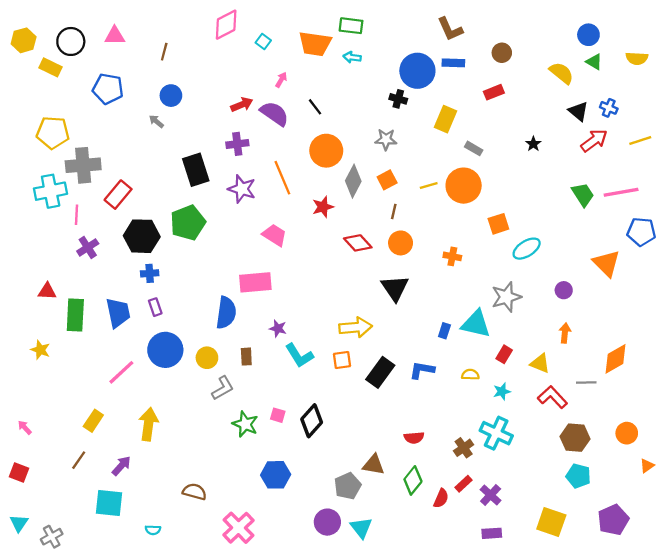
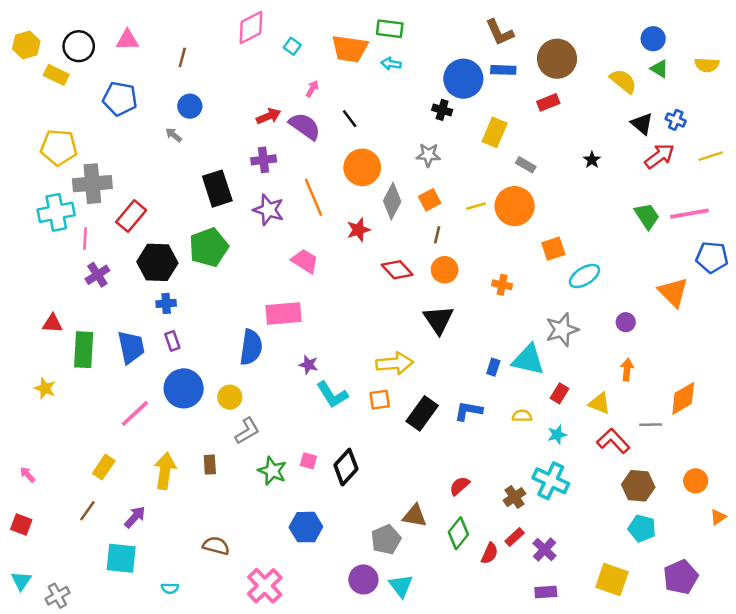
brown circle: (502, 53) -> (557, 59), size x1.8
brown rectangle: (246, 357) -> (210, 465), moved
red semicircle: (414, 438) -> (460, 486), turned 144

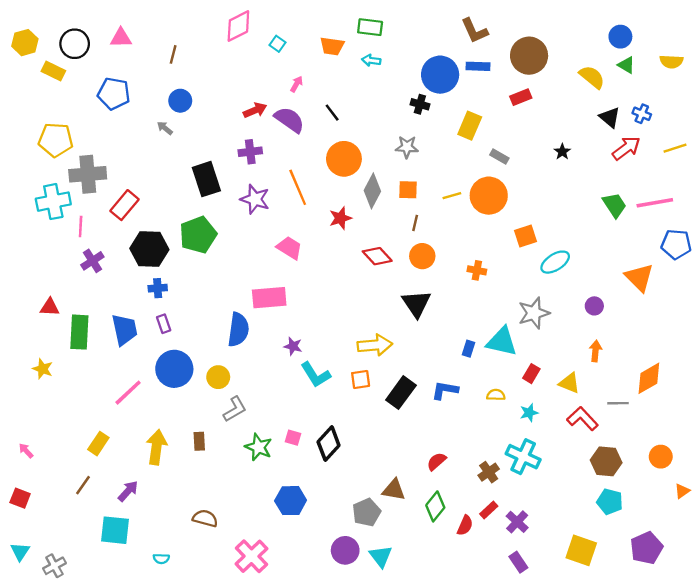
orange trapezoid: (350, 49) -> (332, 46), size x0.7
orange square: (430, 200) -> (408, 190), turned 30
purple rectangle: (546, 592) -> (518, 562), turned 60

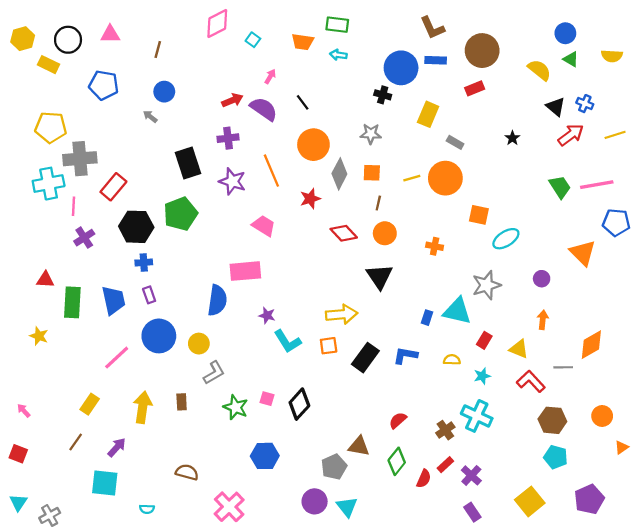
orange square: (525, 236) -> (479, 215), turned 30
yellow square: (581, 550) -> (530, 501), turned 32

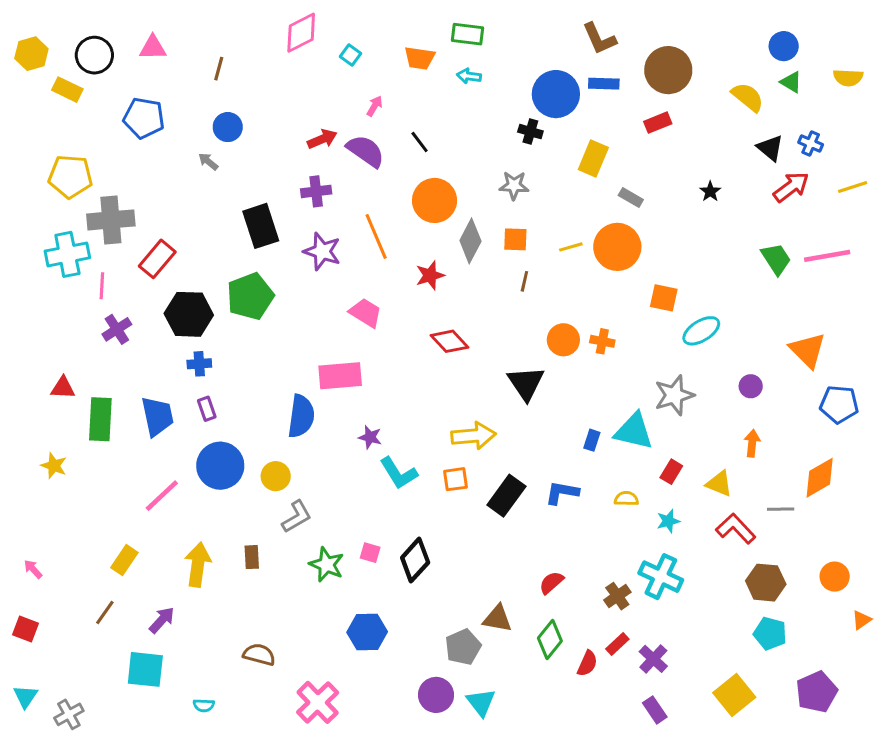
blue pentagon: (616, 222) -> (839, 404), moved
red diamond: (344, 233) -> (450, 341), moved
orange circle: (385, 233) -> (563, 340), moved

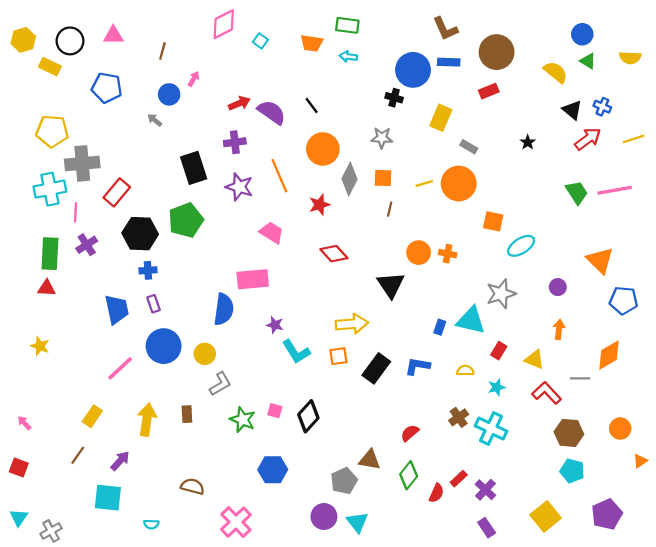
pink arrow: (375, 106) -> (194, 79), moved
green rectangle: (100, 419) -> (50, 254), moved
brown cross: (617, 596) -> (459, 417), moved

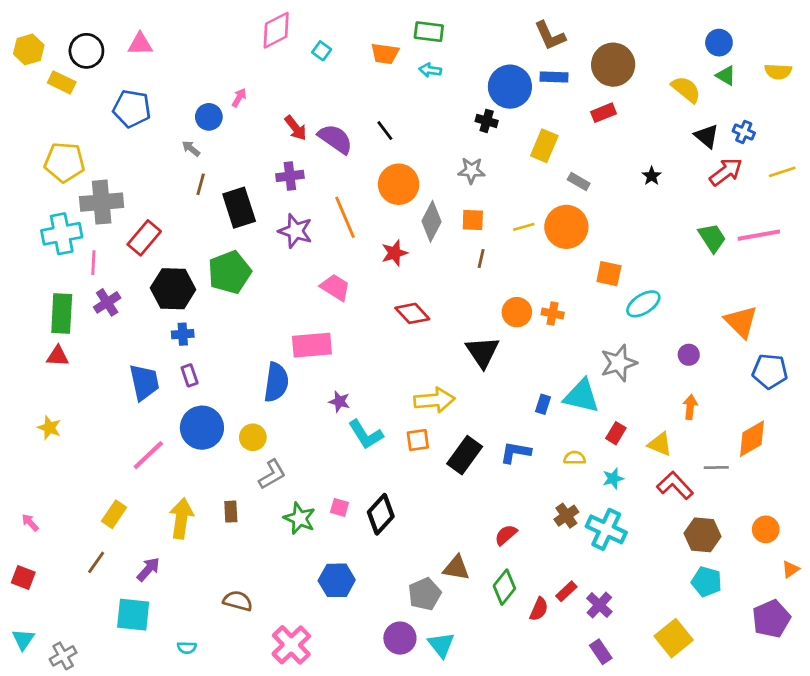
brown line: (162, 51) -> (201, 184), moved
red arrow: (239, 103) -> (295, 128), turned 75
purple pentagon: (607, 514) -> (771, 619), moved

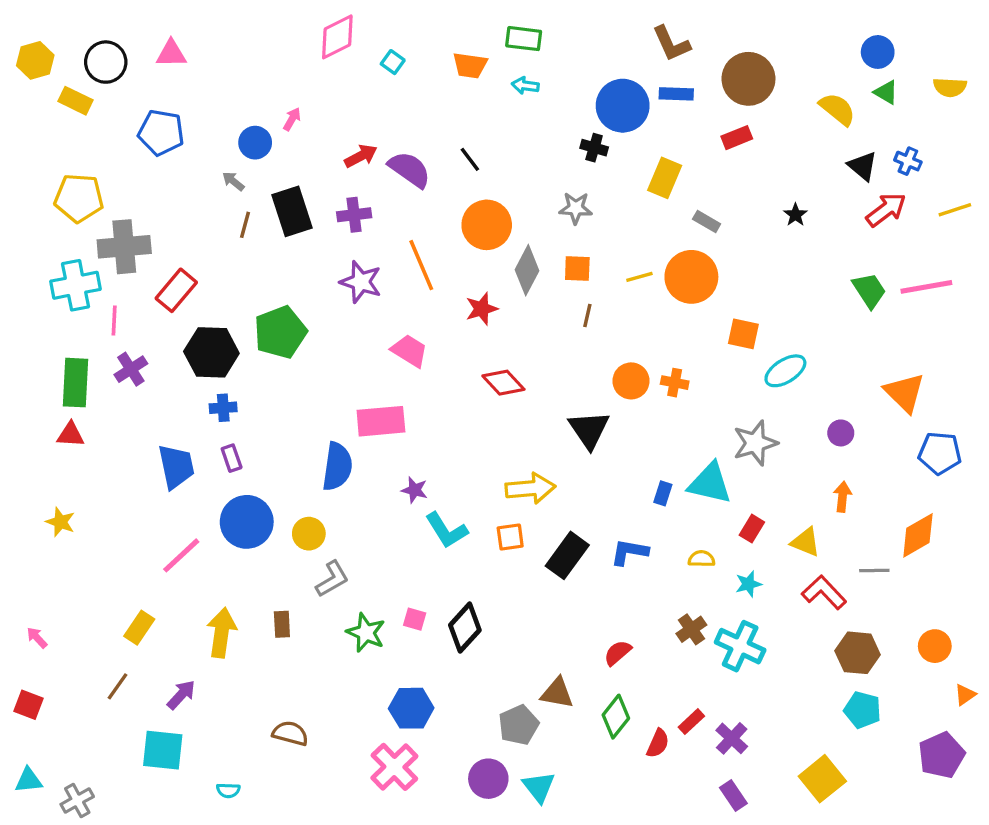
red arrow: (295, 128) -> (361, 156), turned -80
black rectangle: (239, 208) -> (292, 211), moved
cyan triangle: (23, 639) -> (29, 780), turned 50
pink cross: (291, 645) -> (394, 767), moved

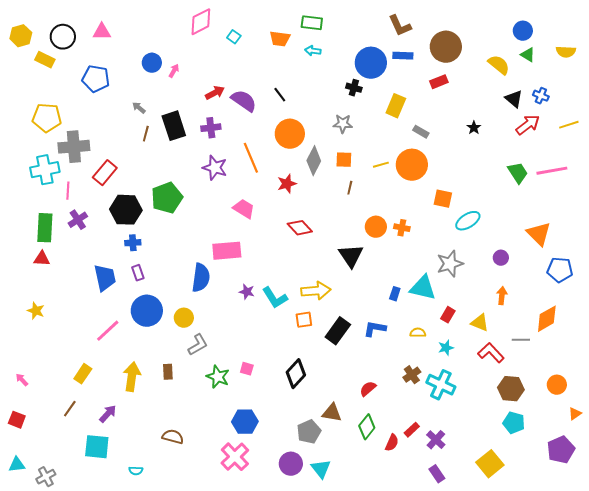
blue circle: (255, 143) -> (152, 63), moved
cyan L-shape: (446, 530) -> (275, 298), moved
black diamond: (465, 628) -> (296, 374), moved

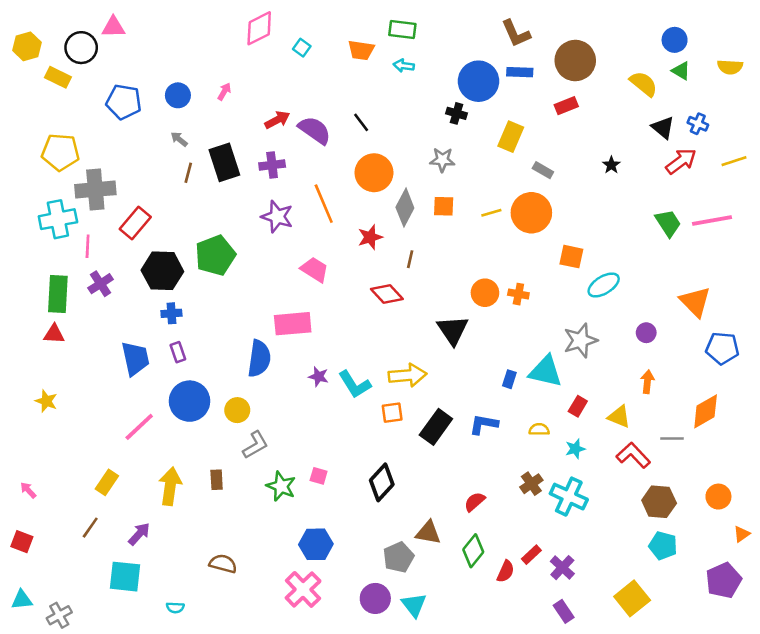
pink triangle: (102, 32) -> (113, 27), moved
blue circle: (152, 63) -> (178, 95), moved
brown line: (350, 188) -> (410, 259), moved

